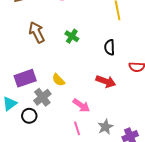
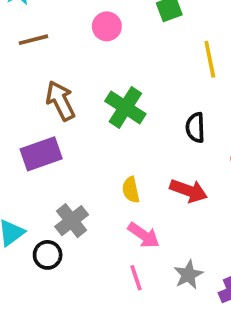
green cross: (72, 36) -> (125, 107), size x1.5
purple rectangle: (25, 78) -> (41, 154), moved
yellow semicircle: (58, 80) -> (131, 190), moved, turned 32

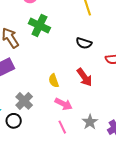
green cross: (125, 107) -> (39, 26), moved
black semicircle: (195, 128) -> (84, 43), turned -63
red arrow: (189, 191) -> (84, 77), turned 42

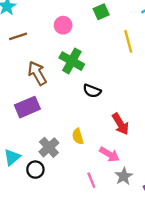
black semicircle: (84, 43) -> (92, 91), moved
yellow semicircle: (54, 81) -> (78, 136), moved
pink arrow: (63, 104) -> (109, 154), moved

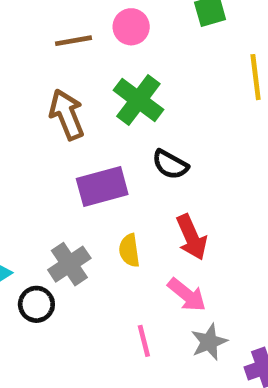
brown line: (18, 36) -> (73, 41), moved
purple rectangle: (27, 107) -> (102, 186), moved
red arrow: (120, 124) -> (192, 237), moved

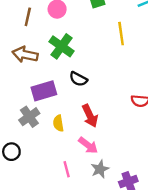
brown line: (73, 41) -> (28, 17), turned -66
brown arrow: (67, 114) -> (25, 55), turned -55
gray cross: (69, 264) -> (29, 117), moved

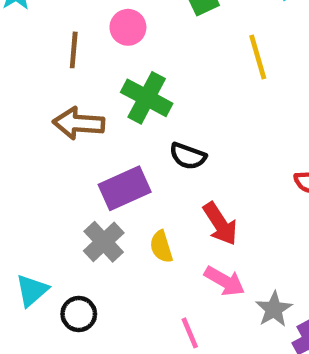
gray star: (100, 169) -> (274, 309), moved

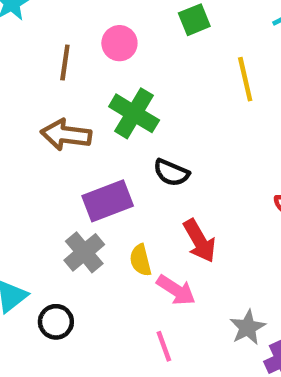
pink arrow: (225, 281) -> (176, 290), moved

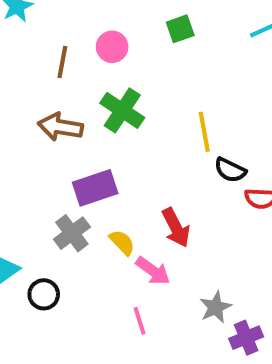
yellow line: (245, 79) -> (204, 132), moved
black semicircle: (171, 173) -> (230, 170), moved
yellow semicircle: (140, 260) -> (122, 242), turned 148

